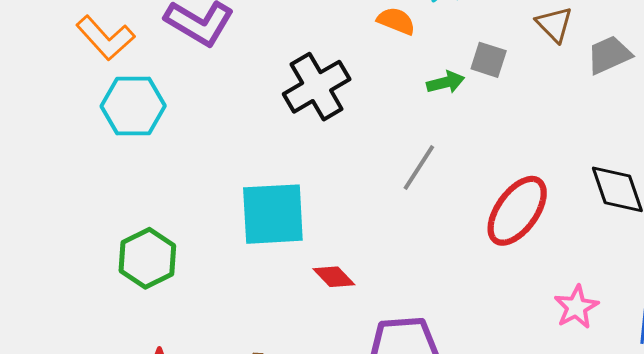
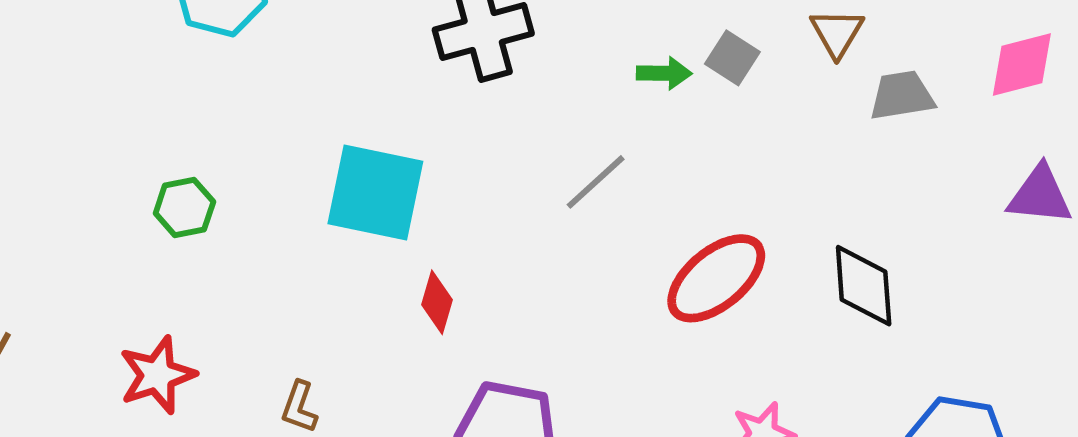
green hexagon: (147, 258) -> (184, 207), size x0.7
red diamond: (334, 277) -> (437, 302), turned 45

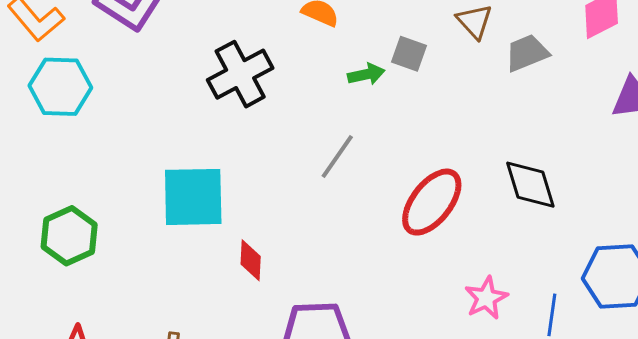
green hexagon: (184, 207) -> (69, 236), size x1.4

